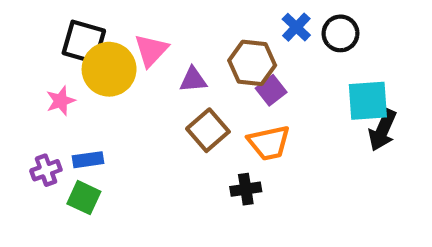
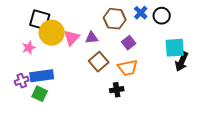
pink triangle: (151, 50) -> (72, 38), moved
brown hexagon: (252, 63) -> (115, 19), moved
blue rectangle: (88, 160) -> (42, 76), size x1.6

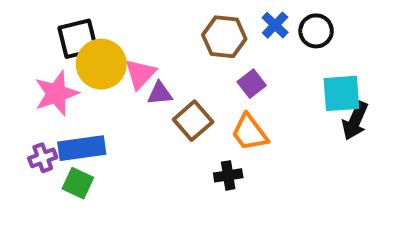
black square: (40, 20) -> (78, 39), turned -30
purple triangle: (92, 38) -> (160, 93), moved
pink star: (29, 48) -> (56, 93), size x1.6
orange trapezoid: (128, 68) -> (250, 132), turned 65

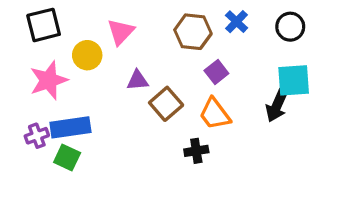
black circle: (316, 31) -> (290, 27), moved
black square: (78, 39) -> (44, 25), moved
yellow circle: (101, 64) -> (87, 55), size x0.7
pink triangle: (140, 74) -> (121, 32), moved
black arrow: (355, 121) -> (277, 106), moved

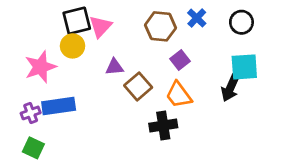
black square: (44, 25) -> (77, 21), moved
black cross: (196, 151) -> (163, 126), size x1.4
green square: (67, 158) -> (33, 148), moved

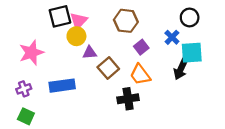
blue cross: (197, 18) -> (172, 37), moved
yellow circle: (73, 46) -> (76, 36), moved
blue rectangle: (59, 106) -> (62, 86), moved

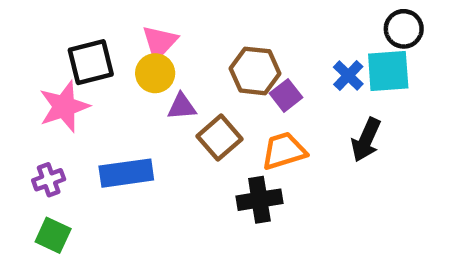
black square: (60, 16) -> (91, 62), moved
black circle: (190, 17) -> (404, 29), moved
brown hexagon: (126, 21) -> (255, 71), moved
cyan square: (192, 53) -> (388, 71), moved
orange trapezoid: (140, 75) -> (284, 151), turned 110

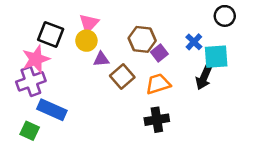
black square: (91, 62) -> (51, 34), turned 35
cyan square: (388, 71) -> (216, 57), moved
blue rectangle: (126, 173) -> (52, 110), moved, turned 32
purple cross: (49, 180) -> (31, 81), moved, size x1.6
black cross: (259, 200) -> (157, 120), moved

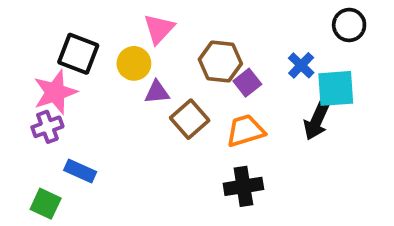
pink triangle: (89, 23) -> (159, 29), moved
purple cross: (31, 81) -> (47, 127), size x0.7
blue rectangle: (52, 110) -> (80, 171), size x0.7

